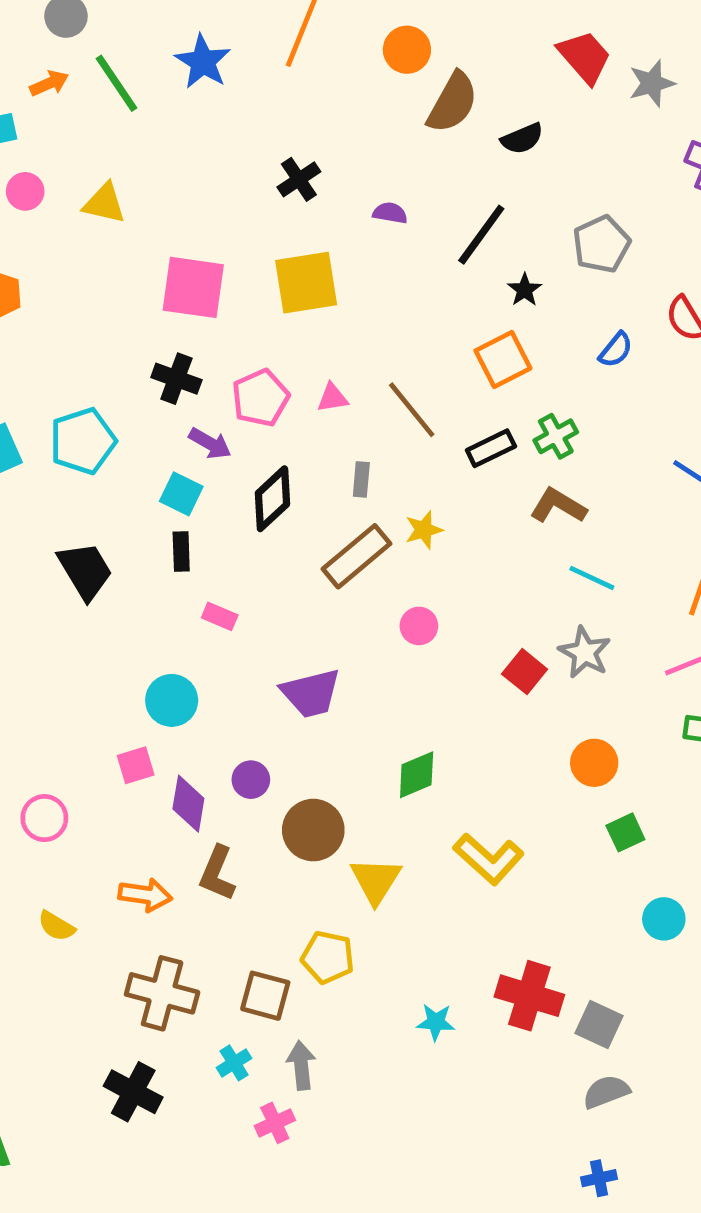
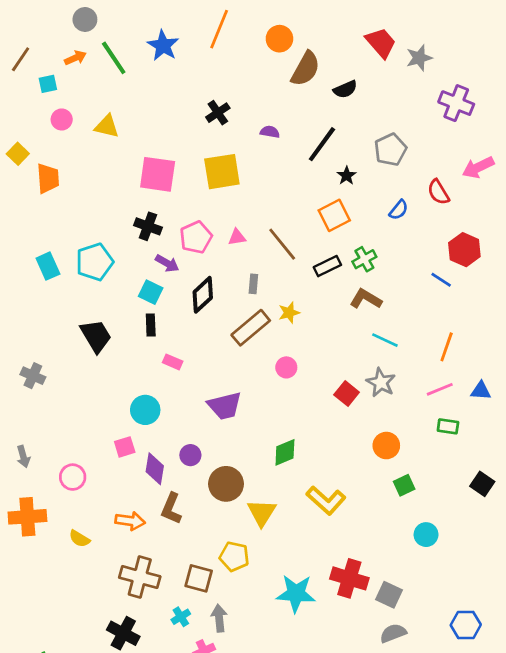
cyan star: (436, 1022) -> (296, 593), size x1.8

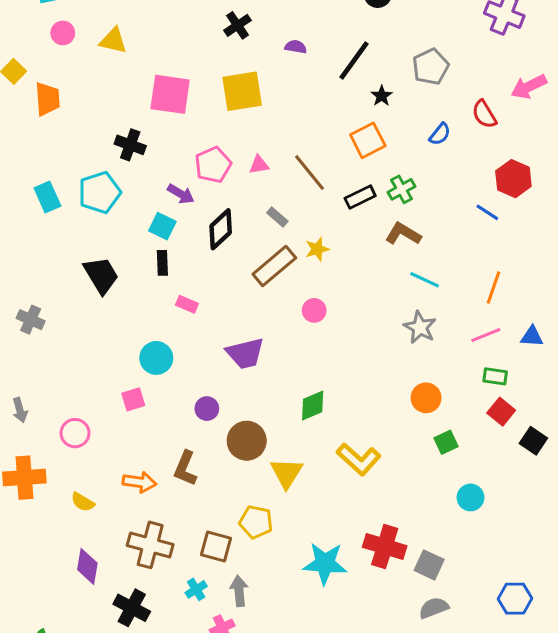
black cross: (148, 226) -> (130, 145), moved
gray rectangle: (253, 284) -> (277, 217), turned -54
red square: (347, 393) -> (501, 412), moved
purple diamond: (155, 469) -> (87, 566), moved

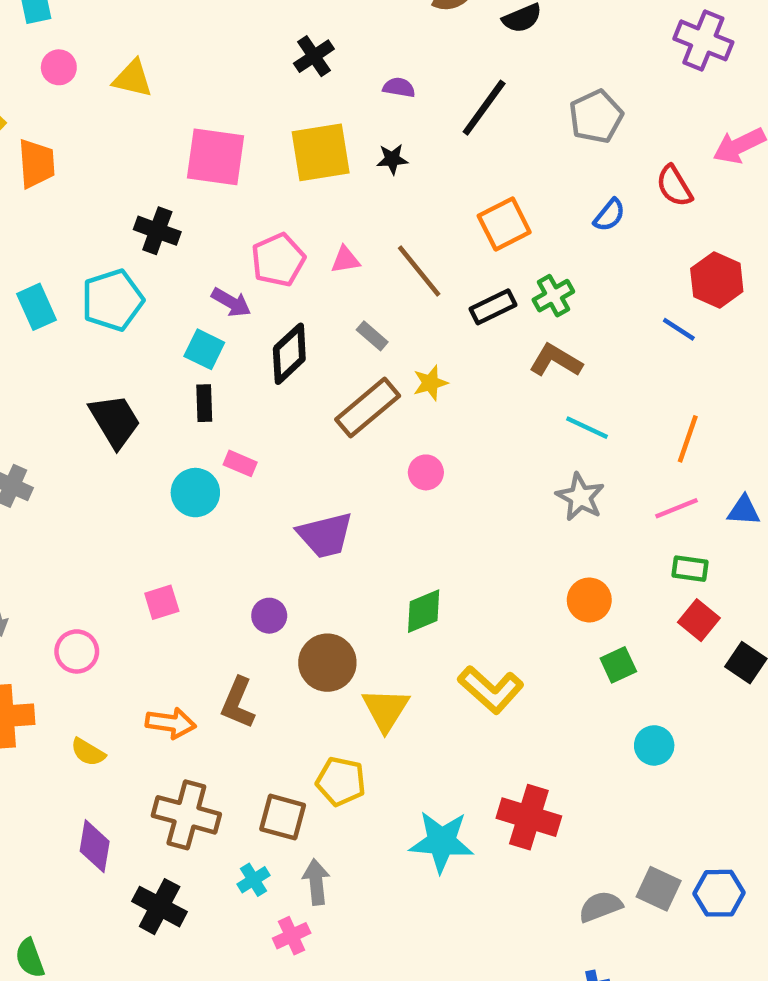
black star: (382, 96) -> (392, 159), moved, turned 30
cyan circle: (156, 358) -> (195, 493), moved
gray square: (429, 565) -> (659, 889), moved

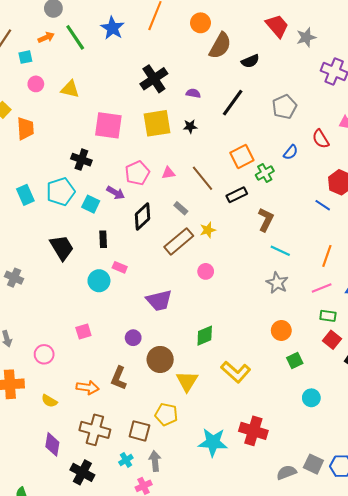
black cross: (314, 56) -> (154, 79), size x1.5
green cross: (553, 296) -> (265, 173), moved
cyan square: (204, 349) -> (91, 204), moved
brown L-shape: (556, 361) -> (266, 220), turned 85

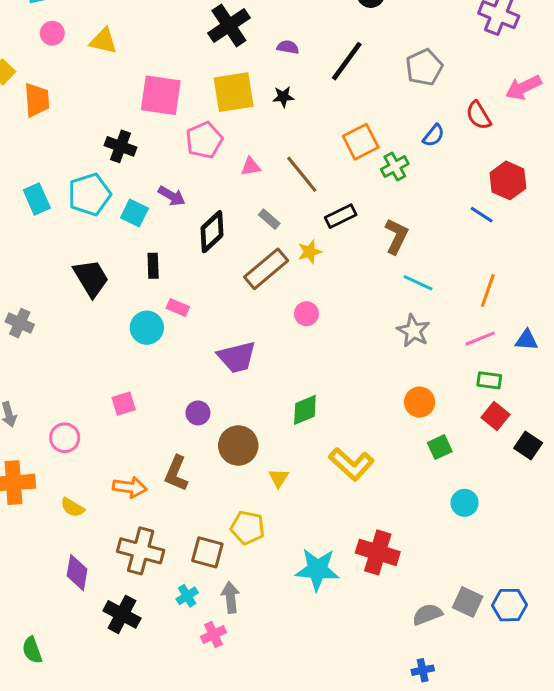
pink pentagon: (137, 173) -> (204, 140), moved
black rectangle: (237, 195) -> (341, 216), moved
yellow triangle: (187, 381) -> (279, 478), size x0.6

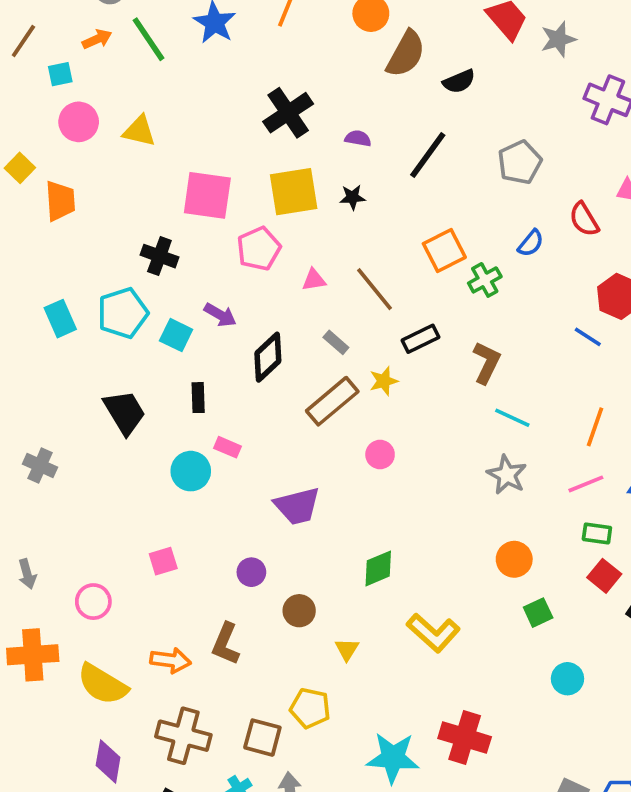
pink circle: (52, 33) -> (79, 122), size x1.4
brown circle: (238, 445) -> (299, 611), size x0.7
yellow semicircle: (72, 507) -> (103, 684), size x1.8

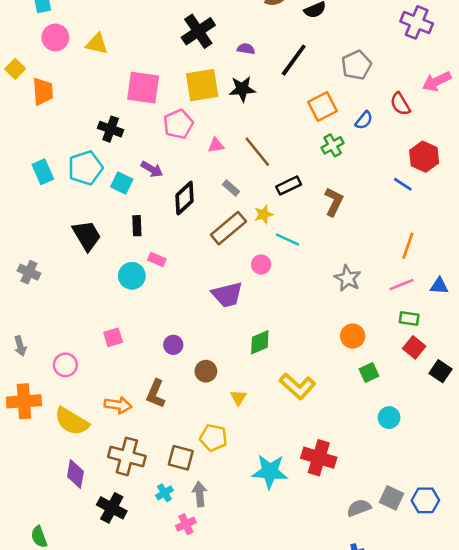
black star: (352, 197) -> (242, 89), size x1.5
orange square: (444, 251) -> (323, 106), moved
cyan line: (512, 418) -> (287, 239), moved
purple trapezoid: (297, 506) -> (227, 295), moved

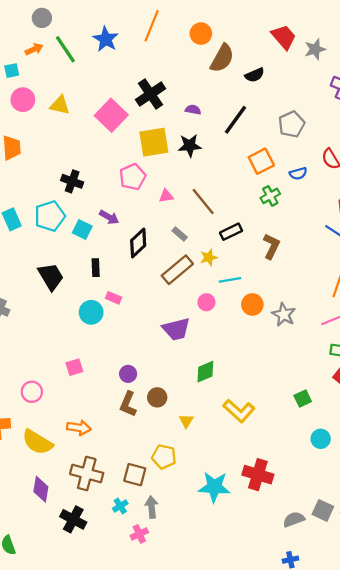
pink square: (143, 88) -> (111, 115), moved, turned 36
blue semicircle: (364, 120) -> (298, 174), turned 36
cyan line: (287, 239) -> (230, 280), turned -35
orange circle: (353, 336) -> (252, 304), moved
brown L-shape: (156, 394) -> (128, 404), moved

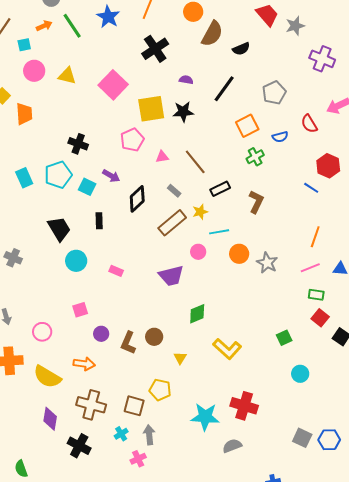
black cross: (150, 94) -> (155, 49), moved
pink rectangle: (114, 298) -> (116, 271), moved
cyan circle: (91, 312) -> (76, 261), moved
purple circle: (128, 374) -> (101, 334), moved
gray semicircle: (294, 519) -> (232, 446), moved

